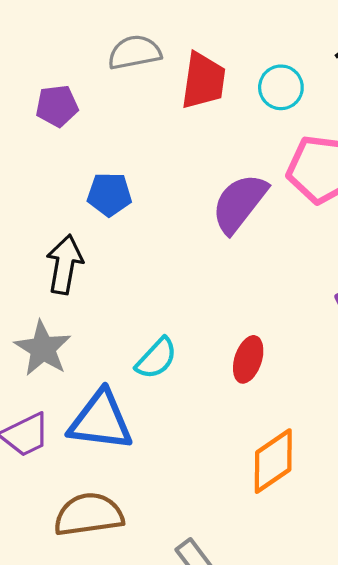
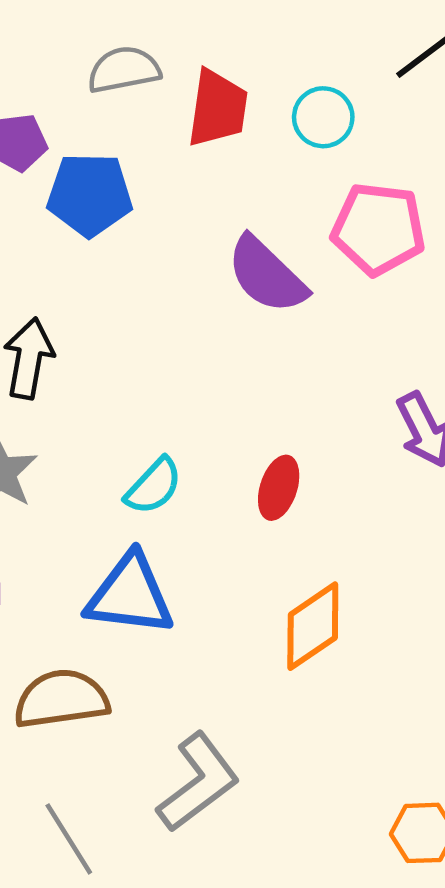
blue pentagon: (109, 194) -> (90, 195), moved, size x1.4
purple semicircle: (239, 203) -> (267, 275), turned -84
blue triangle: (101, 421) -> (130, 595), moved

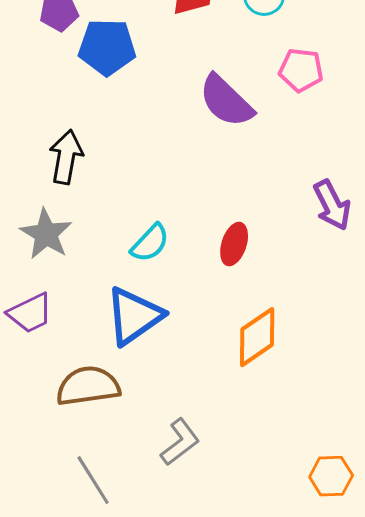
pink pentagon: (378, 229) -> (301, 70), size x0.7
blue triangle: (130, 595) -> (134, 316), turned -42
gray L-shape: (198, 782) -> (180, 442), size x0.7

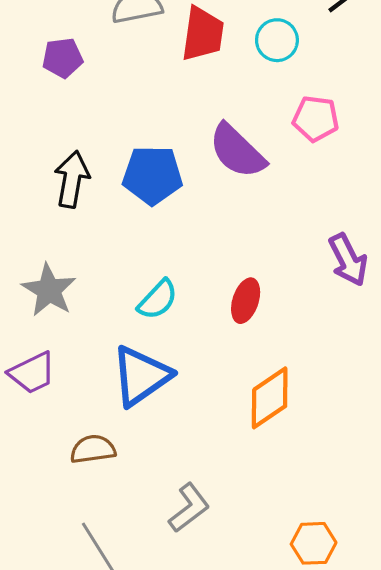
blue pentagon: (107, 47) -> (152, 175), moved
black arrow: (66, 157) -> (72, 179), moved
brown semicircle: (88, 386) -> (93, 449), size x0.7
orange hexagon: (331, 476) -> (314, 543), moved

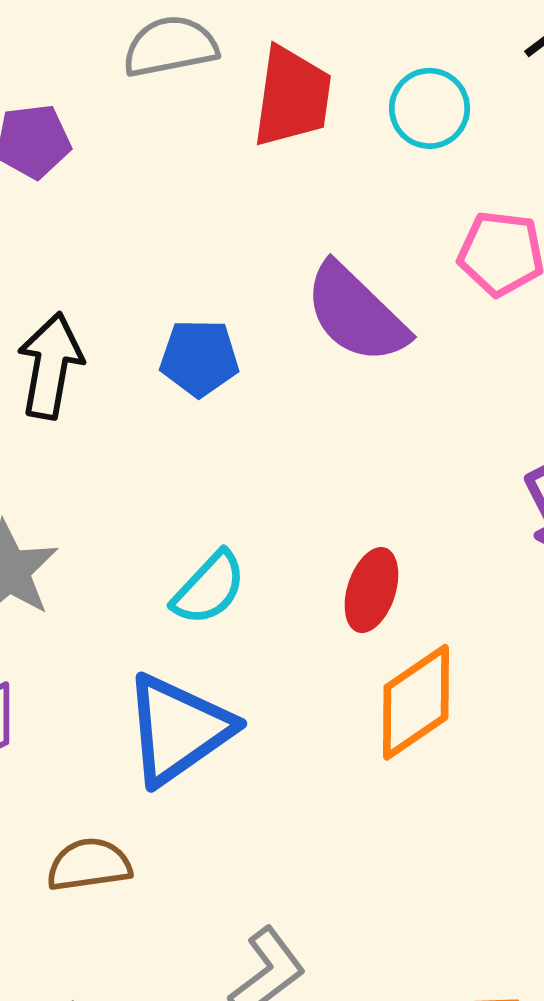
blue pentagon: (152, 175) -> (199, 358), size x0.7
orange diamond: (270, 398) -> (416, 702), moved

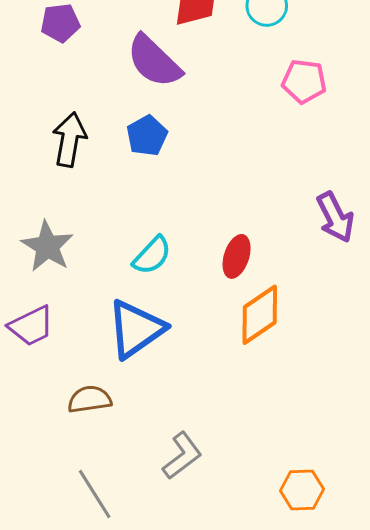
purple semicircle: (356, 313) -> (154, 61), moved
blue pentagon: (199, 358) -> (147, 136), turned -30

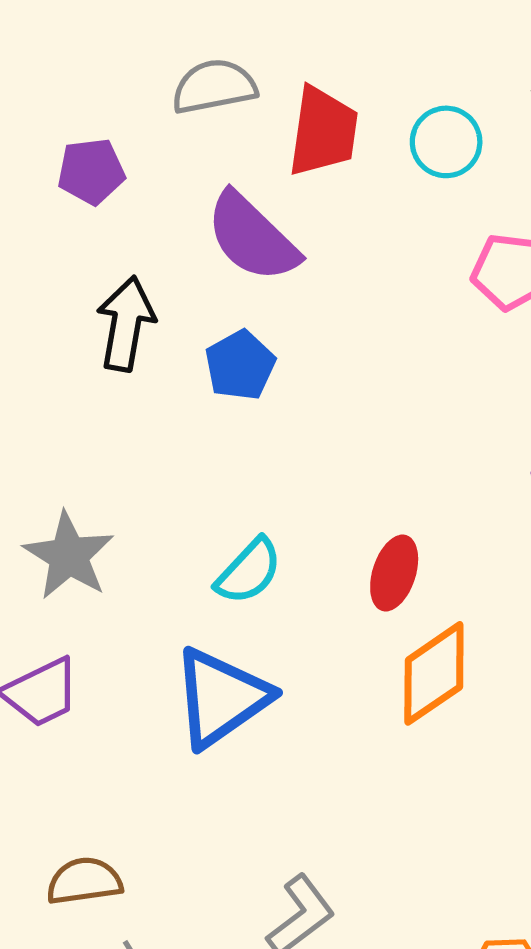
black arrow: (69, 140) -> (126, 324), moved
brown semicircle: (90, 399) -> (84, 881), moved

